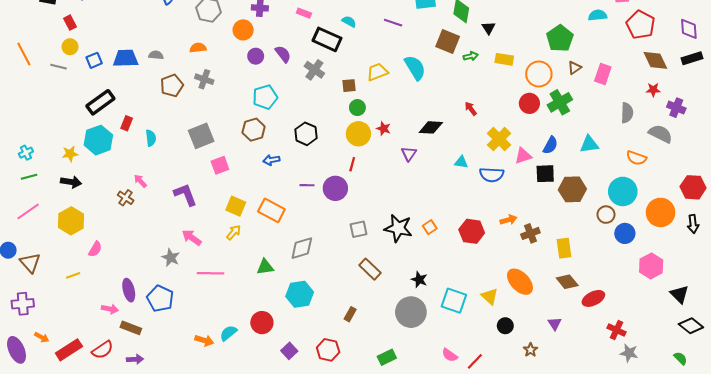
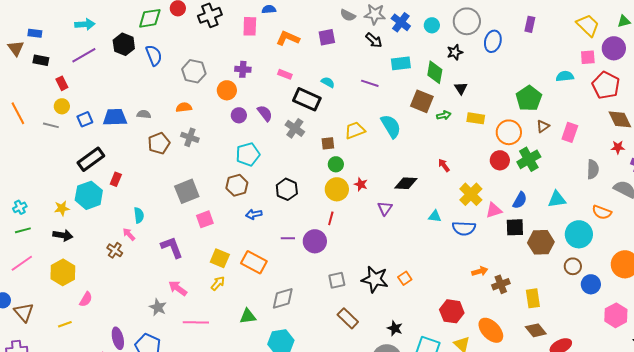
cyan semicircle: (151, 138) -> (139, 215), moved
cyan circle: (623, 191) -> (579, 234), moved
red hexagon: (472, 231) -> (452, 311), moved

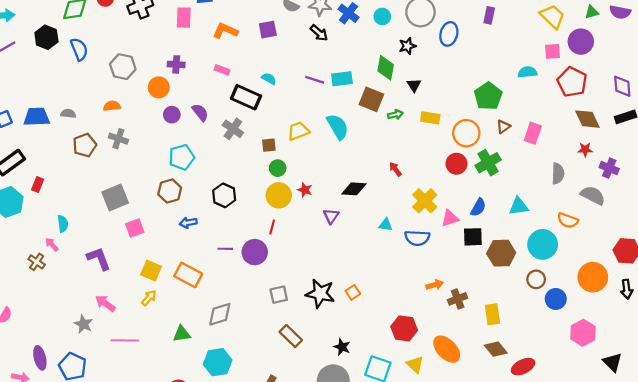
cyan rectangle: (401, 63) -> (342, 79), moved

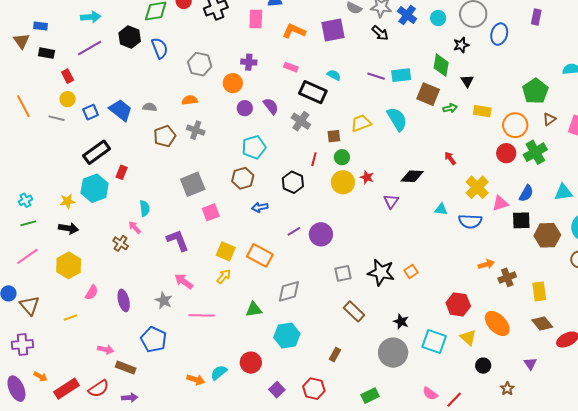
purple square: (268, 30) -> (333, 30), size x1.4
blue trapezoid: (37, 117) -> (121, 110), turned 40
red line: (272, 227) -> (314, 159), moved
purple line: (225, 249) -> (294, 231), turned -32
purple ellipse: (40, 358) -> (124, 300), moved

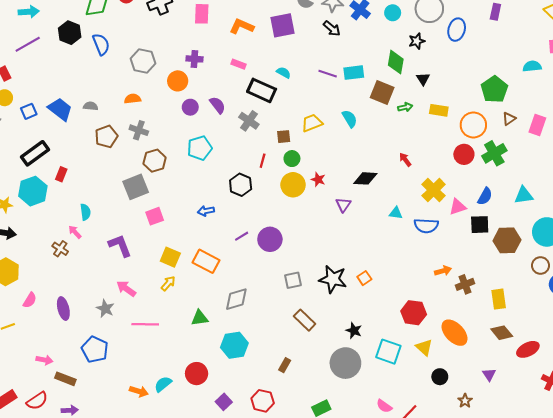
cyan semicircle: (397, 119) -> (350, 119), size x0.7
brown hexagon: (243, 178) -> (155, 161), moved

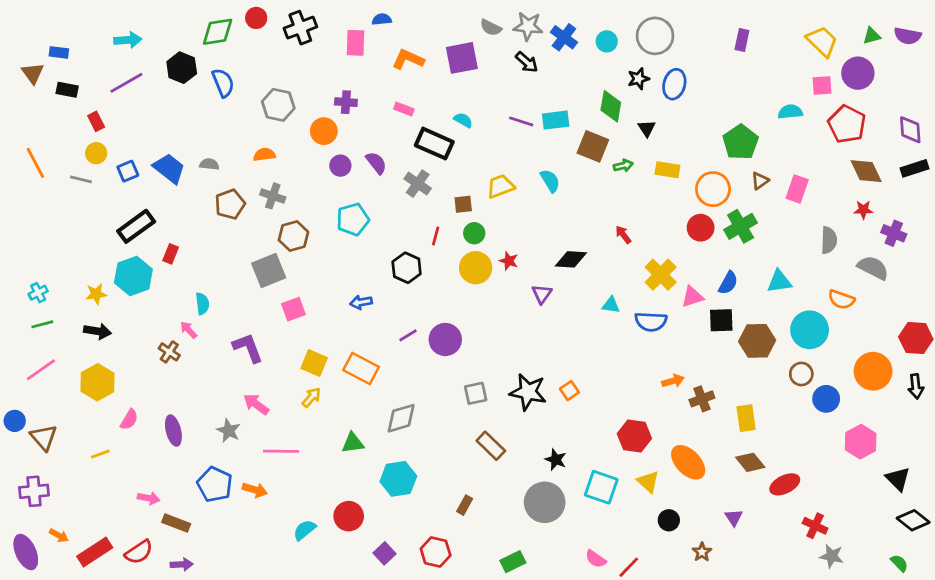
blue ellipse: (457, 30) -> (674, 84), moved
orange arrow: (139, 391) -> (255, 490), moved

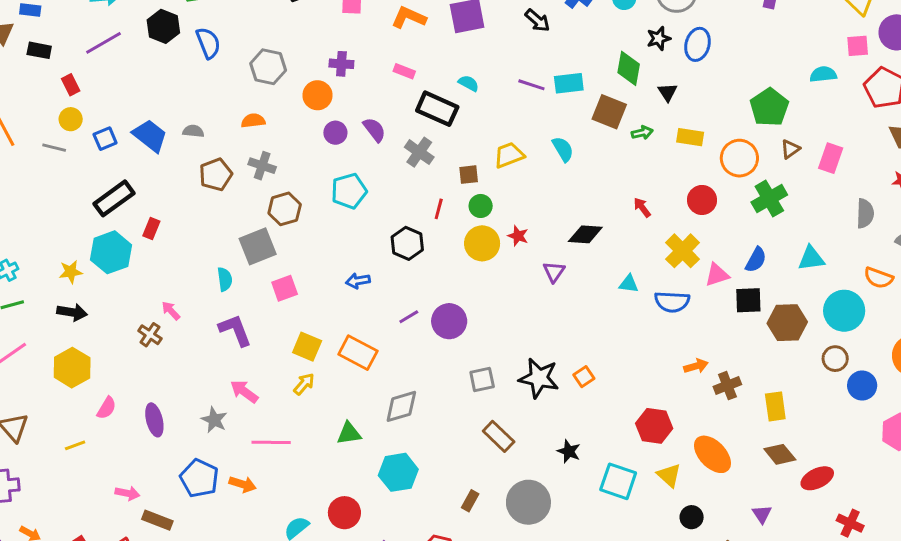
red circle: (701, 228) -> (702, 200), moved
cyan semicircle: (202, 304) -> (225, 279), moved
gray circle: (545, 502) -> (528, 502), moved

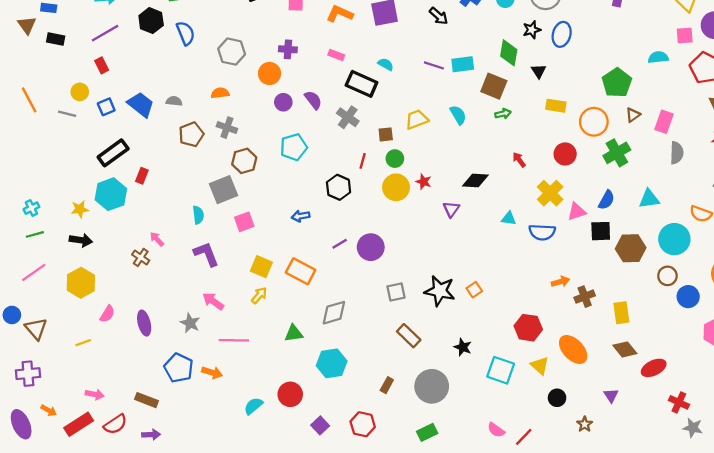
red rectangle: (71, 85) -> (102, 65), moved
green arrow: (642, 133) -> (503, 114), moved
gray semicircle: (865, 213) -> (677, 153), moved
pink arrow: (127, 493) -> (95, 394), moved

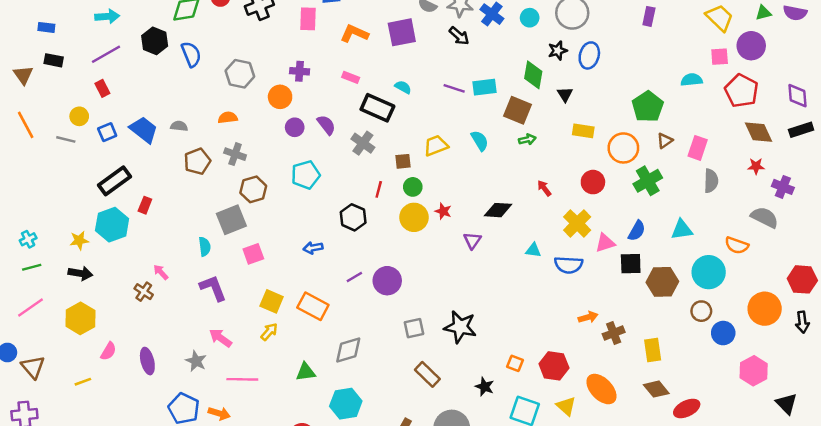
brown triangle: (27, 25) -> (23, 75), moved
orange square: (474, 290) -> (515, 363), moved, turned -35

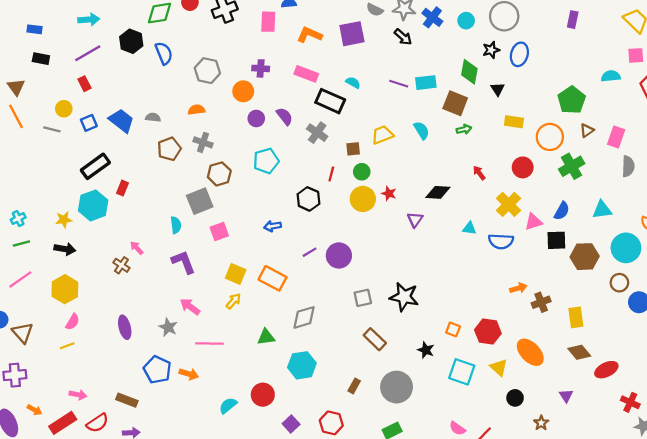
brown triangle: (23, 75) -> (16, 87), moved
pink rectangle: (351, 77) -> (306, 74), size x1.5
pink semicircle: (108, 351) -> (73, 322), moved

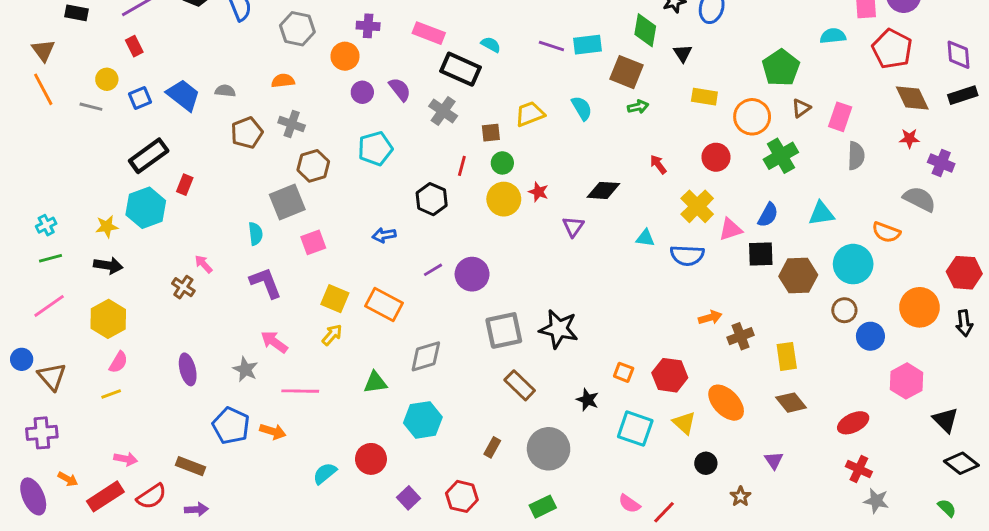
gray square: (363, 298) -> (504, 330), size x1.5
red ellipse: (606, 370) -> (853, 423), moved

